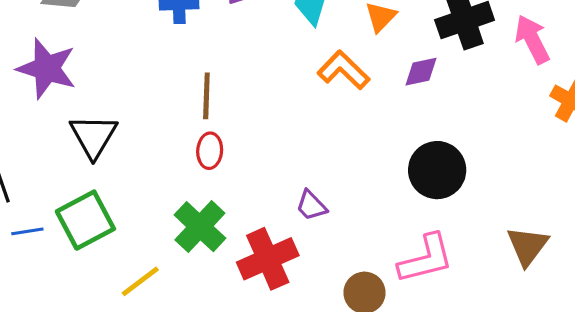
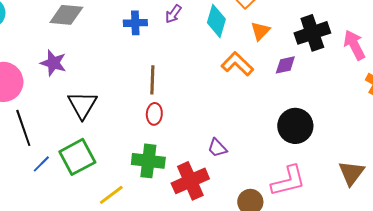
purple star: (47, 68) -> (53, 63), size x0.7
green cross: (200, 227) -> (148, 161), turned -36
blue line: (27, 231) -> (41, 164), turned -36

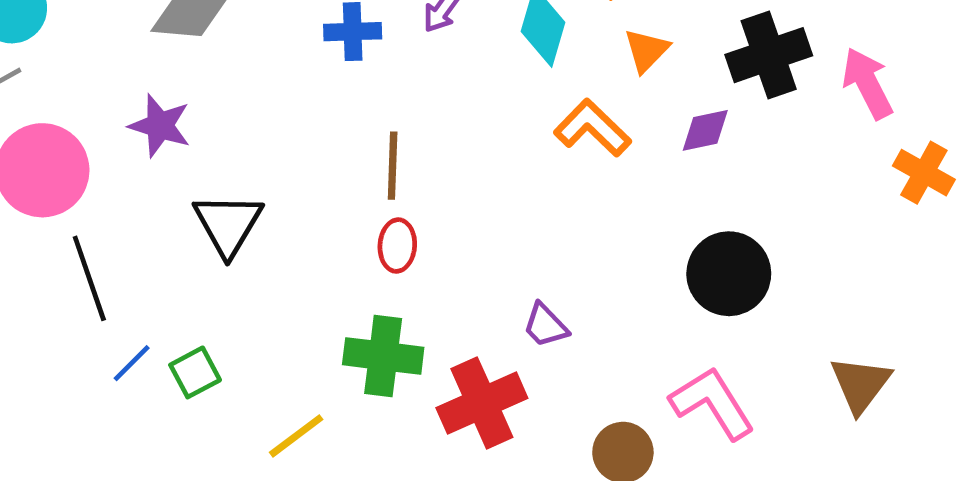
green square: (77, 157) -> (195, 372), moved, size x0.6
pink L-shape: (288, 181) -> (712, 403), turned -108

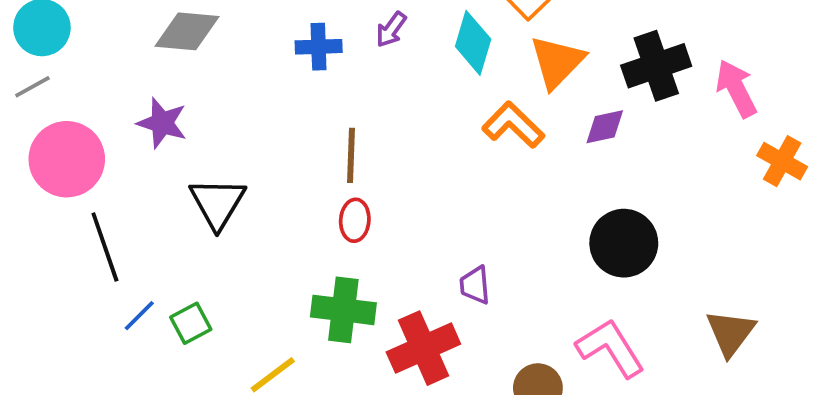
orange triangle: (646, 50) -> (557, 62), size x1.5
purple trapezoid: (545, 325) -> (475, 285), turned 39

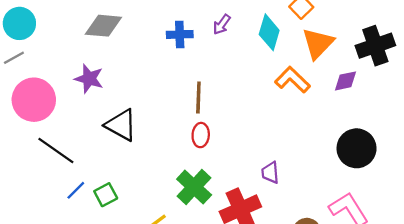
black triangle: (217, 203) -> (121, 125), turned -32
black line: (105, 247) -> (56, 151), turned -36
green cross: (343, 310) -> (194, 187), turned 36

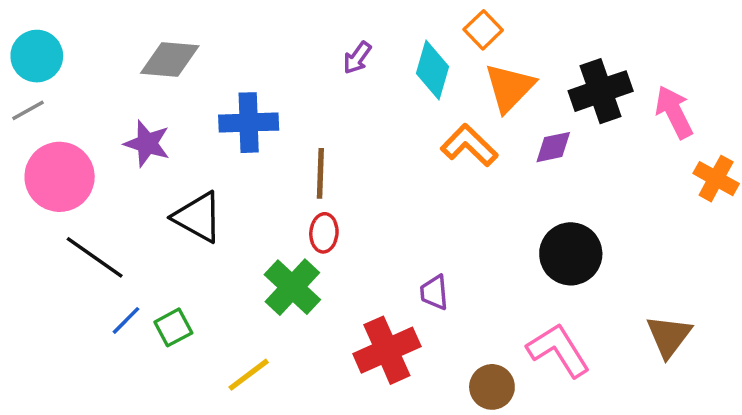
blue cross: (180, 34) -> (249, 123), moved, size x1.4
green cross: (194, 187) -> (292, 287), moved

